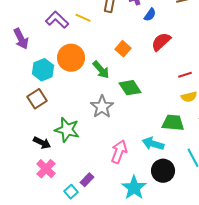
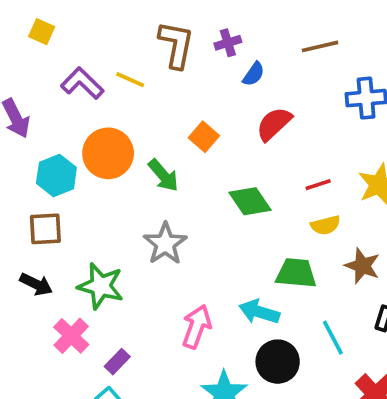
green diamond: (130, 88) -> (250, 201), moved
brown square: (37, 99) -> (45, 229), turned 30
black arrow: (42, 143) -> (36, 284), moved
pink cross: (46, 169) -> (71, 336), moved
purple rectangle: (87, 180) -> (117, 362), moved

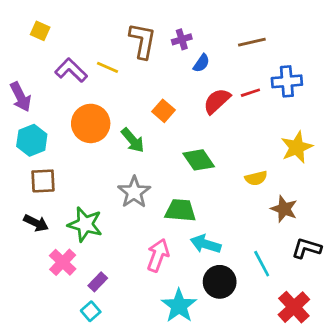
cyan hexagon: (56, 175) -> (32, 140), moved
red line: (318, 185) -> (250, 93), moved
green trapezoid: (296, 273) -> (180, 210), moved

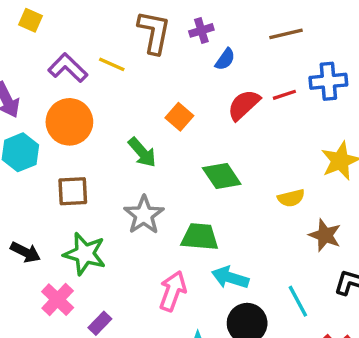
orange circle: (91, 123) -> (69, 122), moved
brown square: (43, 181) -> (73, 191), moved

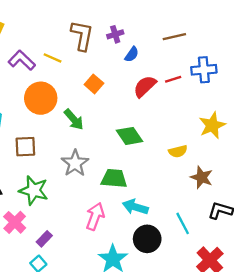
orange square: (179, 117) -> (94, 84), moved
orange circle: (69, 122) -> (41, 98), moved

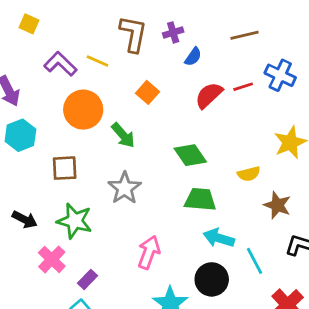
blue cross: (204, 70) -> (280, 75), turned 30
green trapezoid: (114, 179) -> (200, 199), moved
cyan arrow: (135, 207) -> (219, 238), moved

